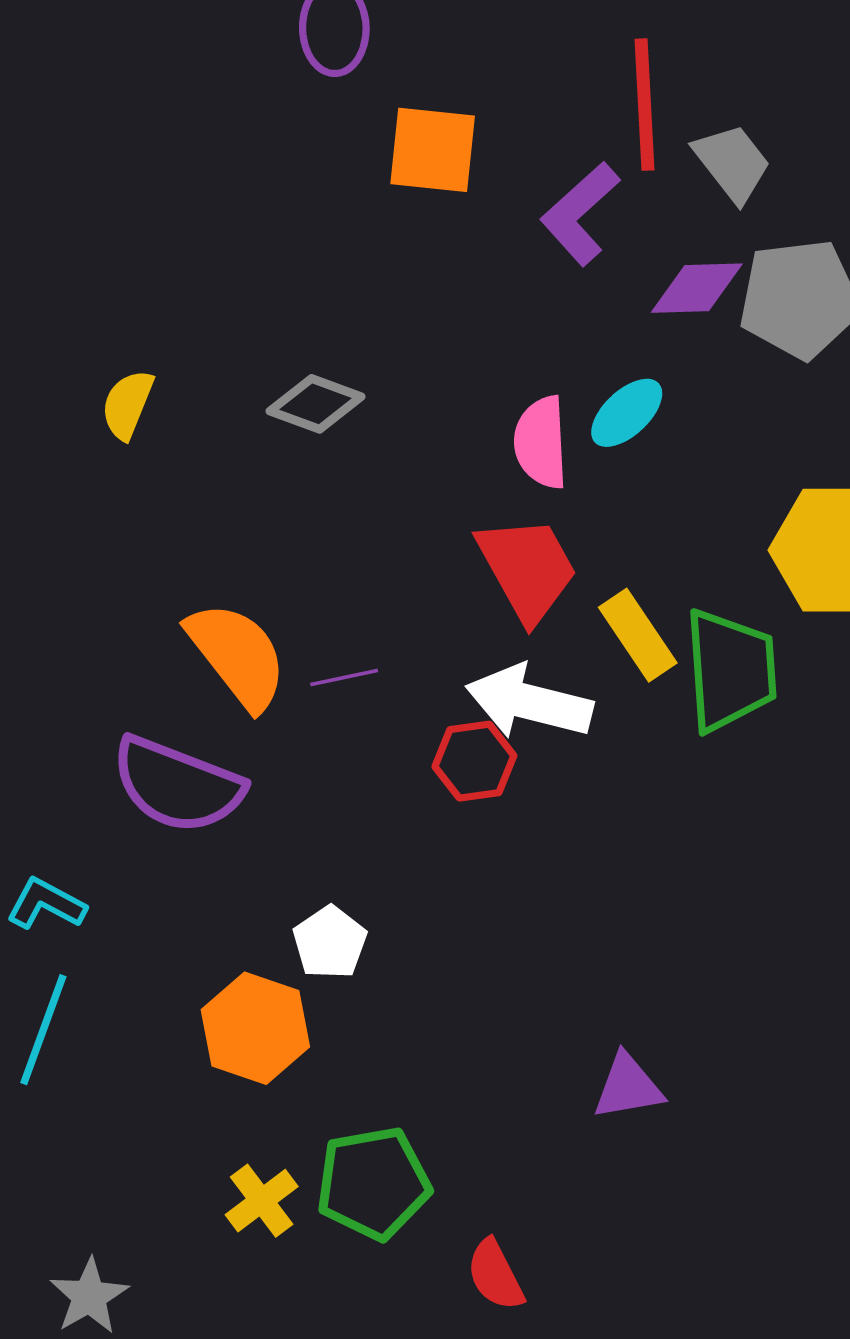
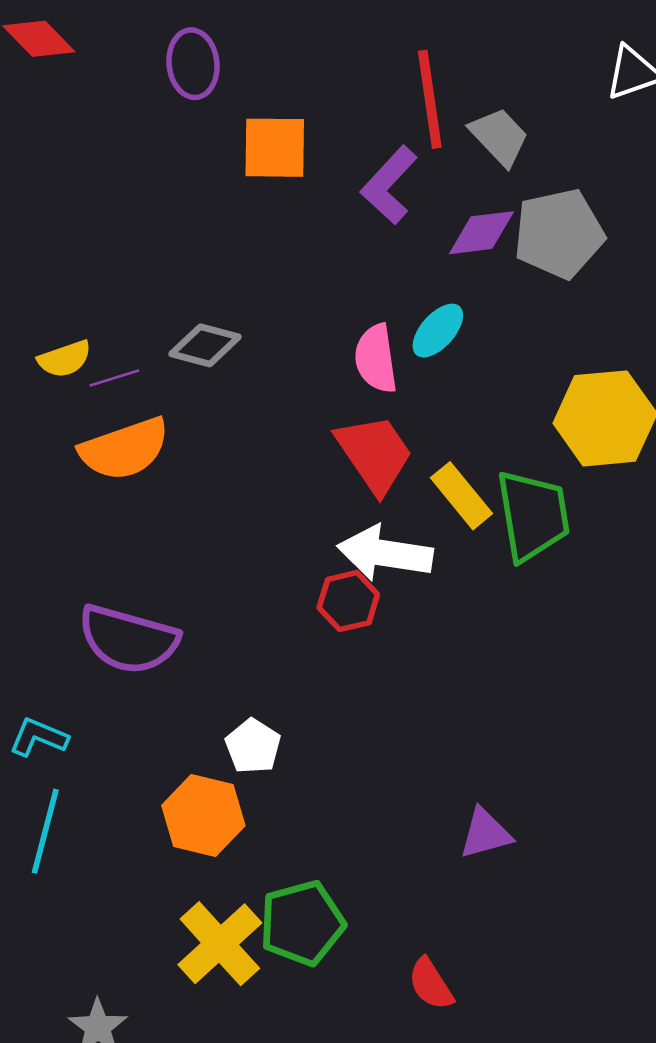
yellow semicircle: (127, 404) -> (65, 359), turned -126
orange semicircle: (237, 655) -> (124, 449), moved, turned 114
purple line: (344, 678) -> (114, 378), moved
yellow cross: (262, 1201) -> (220, 944), size x1.6
red semicircle: (495, 1275) -> (431, 984), moved

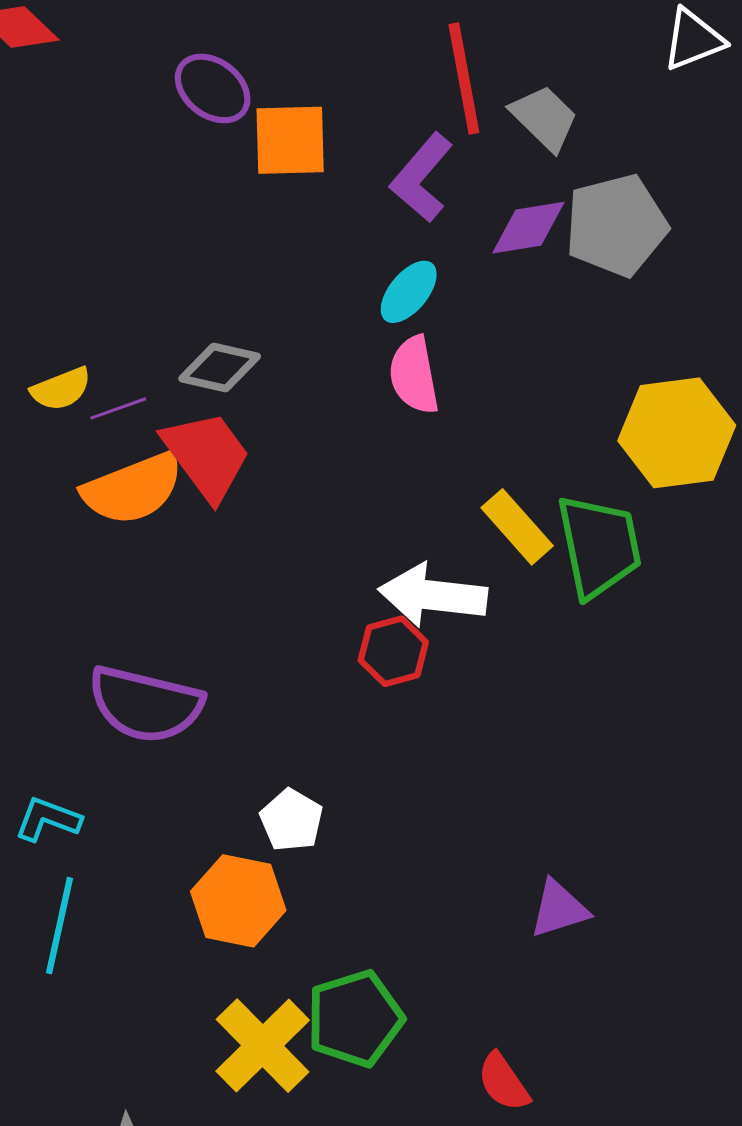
purple ellipse: (193, 64) -> (213, 88), moved, turned -44
cyan ellipse: (438, 331) -> (409, 292), moved
red trapezoid: (374, 454) -> (207, 456), moved

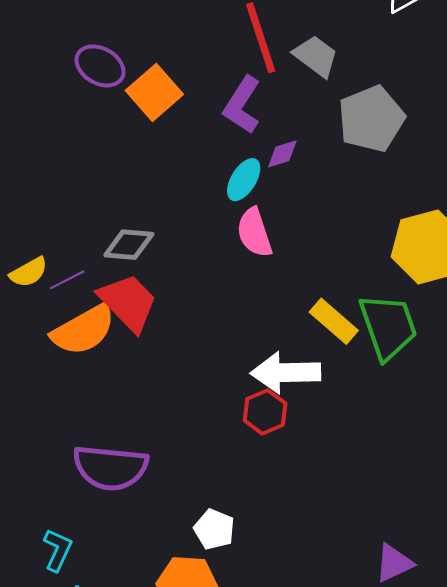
orange square: (290, 140) -> (154, 92), turned -32
purple diamond: (528, 228) -> (282, 154), moved, size x0.7
cyan L-shape: (48, 819) -> (58, 550), turned 102

